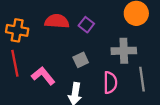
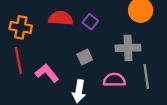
pink semicircle: (110, 83) -> (114, 80), turned -90

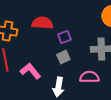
purple square: (90, 22) -> (64, 37), moved, turned 32

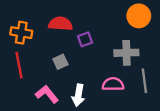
gray square: (63, 57) -> (60, 62), moved
pink L-shape: (30, 71) -> (47, 94), moved

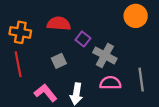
purple square: (85, 39) -> (83, 39), turned -32
gray cross: (126, 53) -> (105, 55), moved, turned 30

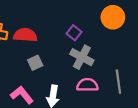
red semicircle: (59, 24) -> (25, 35), moved
purple square: (83, 39) -> (74, 33), moved

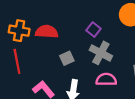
gray square: (35, 63) -> (67, 58), moved

